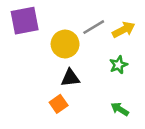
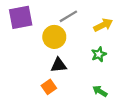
gray line: (94, 27) -> (68, 16), moved

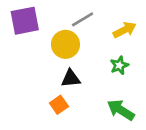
green arrow: (100, 91) -> (121, 110), size x1.5

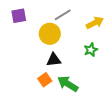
purple square: (25, 21) -> (19, 16), size x0.7
green arrow: (121, 110) -> (68, 84), moved

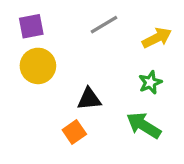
yellow circle: (50, 34) -> (38, 66), moved
green arrow: (68, 84) -> (144, 125), moved

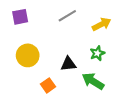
yellow circle: (38, 66) -> (28, 55), moved
black triangle: (89, 99) -> (68, 64), moved

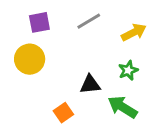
purple square: (20, 17) -> (39, 22), moved
yellow circle: (28, 55) -> (30, 59), moved

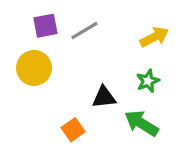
gray line: (89, 21) -> (84, 31), moved

